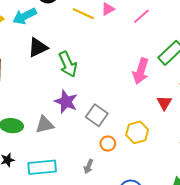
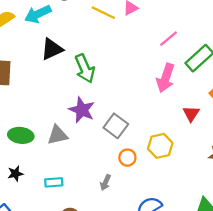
pink line: (141, 16) -> (169, 39), moved
cyan rectangle: (42, 167) -> (54, 182), size x0.6

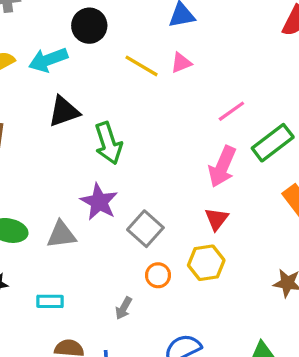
red triangle: (191, 114) -> (217, 219), moved

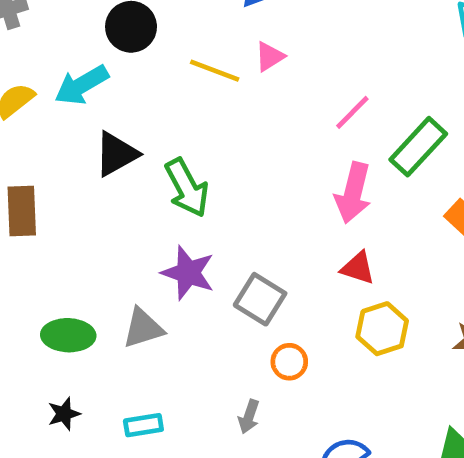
red triangle: (217, 219) -> (358, 268), turned -40
yellow hexagon: (206, 263) -> (382, 329), moved

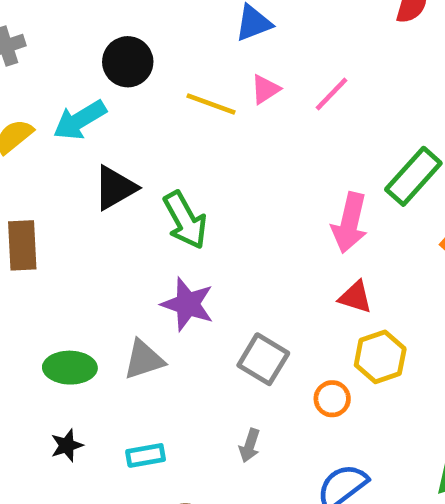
pink line: (352, 112) -> (332, 94), moved
gray square: (260, 299) -> (263, 359), moved
orange circle: (289, 362) -> (332, 399), moved

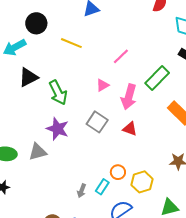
pink triangle: (265, 89) -> (103, 85), moved
pink line: (332, 94) -> (121, 56), moved
yellow hexagon: (380, 357) -> (142, 182), moved
gray square: (263, 359) -> (97, 122), moved
cyan rectangle: (146, 455) -> (102, 187), moved, turned -49

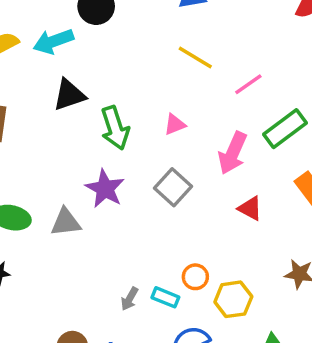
yellow line: (71, 43) -> (195, 58), moved
pink line: (121, 56) -> (248, 84), moved
pink triangle: (103, 85) -> (175, 124), moved
red triangle: (130, 129) -> (250, 208), moved
cyan rectangle: (102, 187) -> (165, 297), turned 70

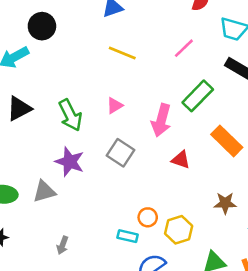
pink line: (248, 84) -> (184, 48), moved
black triangle: (69, 95) -> (19, 109), moved
gray arrow: (130, 299) -> (63, 245), moved

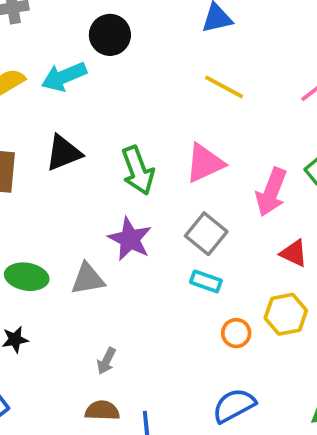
pink triangle: (115, 106) -> (205, 163), size x1.6
yellow hexagon: (179, 230) -> (286, 314), moved
cyan rectangle: (128, 236) -> (206, 281), moved

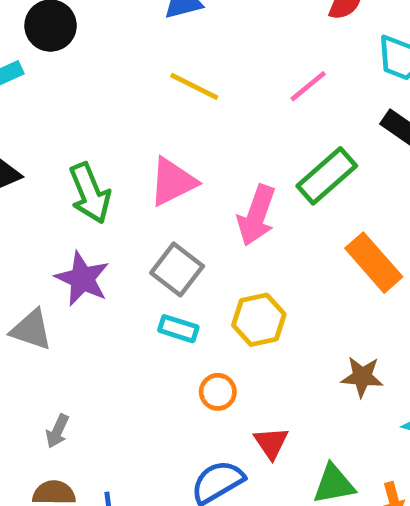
red triangle: (294, 253) -> (271, 443), moved, turned 32
gray triangle: (88, 279) -> (31, 330), turned 30
yellow hexagon: (286, 314) -> (259, 320), moved

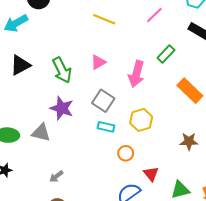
green rectangle: (327, 176) -> (166, 54), size x0.7
pink triangle: (173, 182) -> (98, 62), size x0.7
gray arrow: (57, 431) -> (56, 176), turned 32

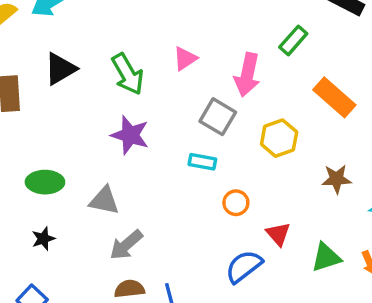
gray square: (103, 101) -> (218, 117), moved
yellow hexagon: (141, 120) -> (279, 138), moved
gray triangle: (41, 133) -> (104, 200), moved
gray arrow: (56, 176) -> (126, 245), size x1.5

